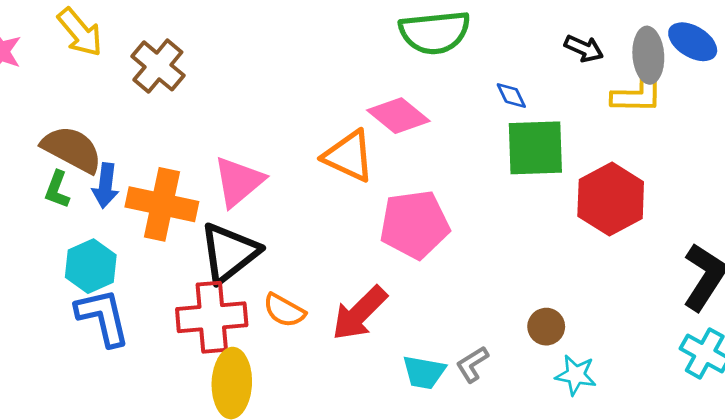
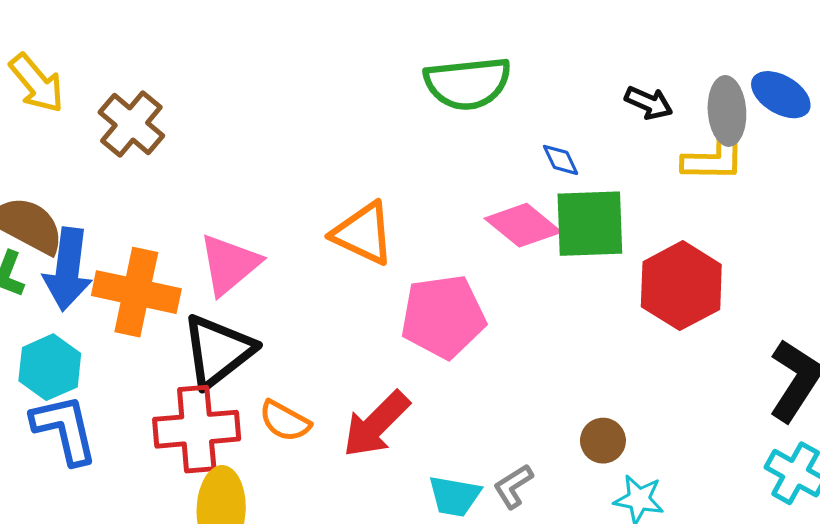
pink diamond: (398, 116) -> (523, 225), moved
blue arrow: (106, 186) -> (68, 269), size x1.5

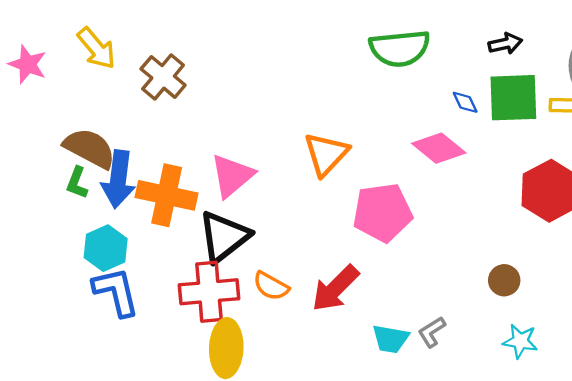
black arrow: (649, 103) -> (505, 44), moved, turned -36
green square: (590, 224) -> (513, 98), moved
orange triangle: (363, 233) -> (326, 154), turned 48
brown circle: (603, 441) -> (504, 280), moved

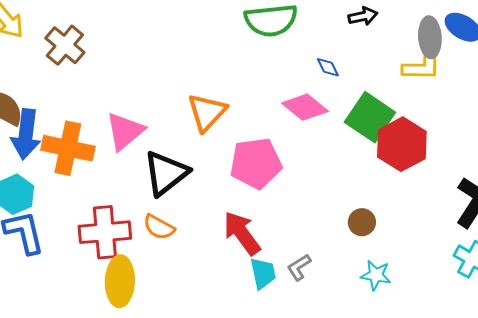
green square: (513, 98) -> (370, 117), moved, turned 36
black triangle: (224, 237) -> (166, 173), moved
red arrow: (335, 288) -> (242, 233), moved, turned 99
cyan trapezoid: (390, 339) -> (263, 273), turned -112

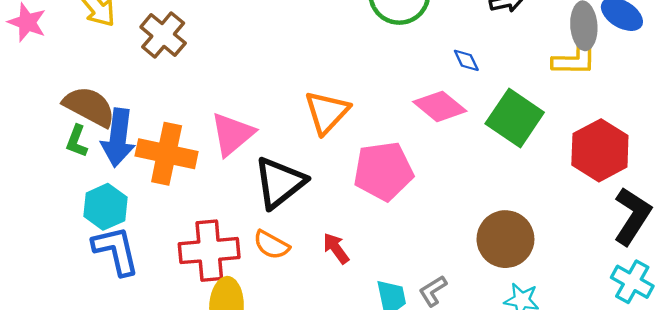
red hexagon: (402, 144) -> (600, 150), moved
brown circle: (362, 222) -> (505, 239), size x1.8
red arrow: (242, 233) -> (336, 248), moved, size x0.6

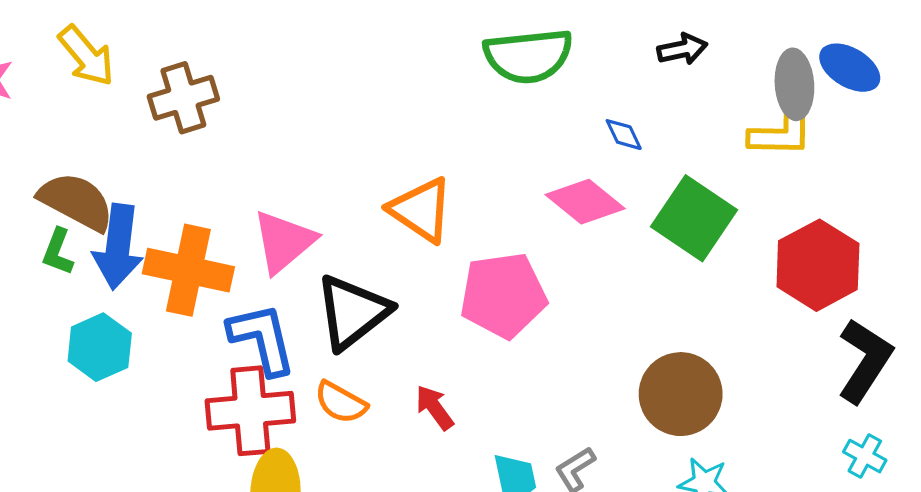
brown cross: (163, 35) -> (183, 98), turned 33
orange triangle: (327, 112) -> (421, 210), turned -39
blue L-shape: (116, 251) -> (262, 339), moved
cyan cross: (632, 282) -> (865, 456), size x0.7

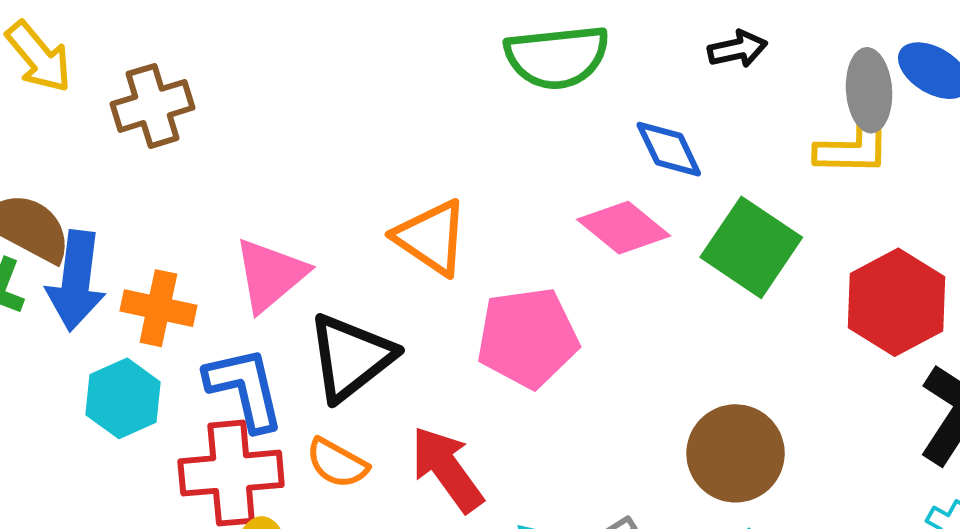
blue diamond: (624, 135) -> (669, 149), size x1.5
orange cross: (188, 270) -> (158, 308), size x0.7
cyan hexagon: (100, 347) -> (123, 398), moved
red arrow: (434, 407) -> (447, 469), size x1.6

